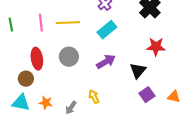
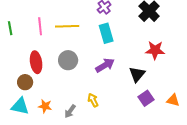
cyan rectangle: (107, 30) -> (106, 33), turned -66

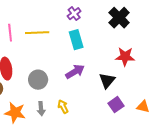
gray circle: (68, 60) -> (38, 80), moved
orange star: (45, 106) -> (15, 113), size x1.5
gray arrow: (70, 111) -> (41, 109), moved, turned -40

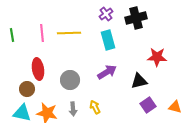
black cross: (119, 18) -> (136, 18), moved, turned 30
black triangle: (107, 81) -> (139, 81), turned 36

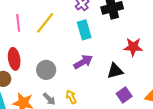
yellow line: (69, 33) -> (45, 23), turned -50
gray arrow: (73, 109) -> (49, 99), turned -40

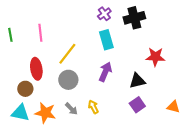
yellow line: (45, 23) -> (67, 54), moved
purple arrow: (83, 62) -> (105, 72), turned -36
purple square: (124, 95) -> (137, 105), moved

